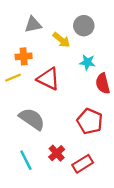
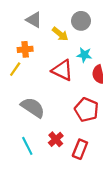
gray triangle: (33, 25) -> (34, 20), turned 42
yellow line: (13, 78) -> (15, 69), turned -32
red triangle: (48, 79) -> (62, 70), moved
red rectangle: (83, 164) -> (80, 149), turned -36

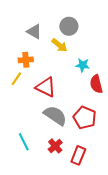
gray circle: (81, 21) -> (69, 26), moved
red triangle: (62, 70) -> (46, 87), moved
gray semicircle: (33, 108) -> (55, 116), moved
cyan line: (27, 146) -> (24, 142), moved

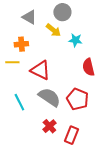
cyan star: (83, 65) -> (75, 40), moved
yellow line: (16, 79) -> (12, 62), turned 56
cyan line: (24, 142) -> (19, 102), moved

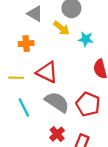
yellow line: (12, 62) -> (16, 78), moved

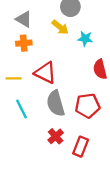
gray triangle: (35, 14) -> (24, 19), moved
gray semicircle: (57, 102) -> (56, 103), turned -140
red pentagon: (88, 104) -> (87, 106), turned -30

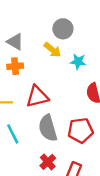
red triangle: (45, 73) -> (37, 97), turned -40

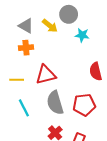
yellow arrow: (52, 50) -> (50, 26), moved
cyan star: (78, 62) -> (82, 35), moved

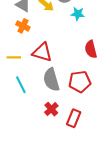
orange cross: (26, 48) -> (23, 26), turned 32
red triangle: (46, 75) -> (42, 52), turned 30

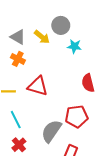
gray semicircle: (51, 80) -> (51, 131), moved, turned 50
red cross: (51, 109) -> (19, 145), moved

